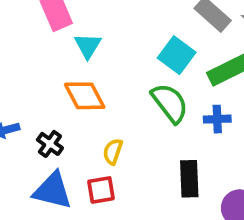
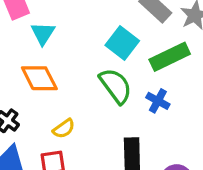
blue cross: (217, 119) -> (158, 101), turned 30
yellow semicircle: (113, 152) -> (64, 129), turned -145

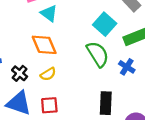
cyan triangle: (43, 33) -> (49, 13), turned -30
yellow semicircle: (64, 129) -> (48, 74), moved

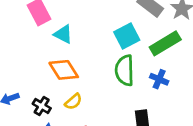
cyan square: (105, 24) -> (127, 36), turned 30
green semicircle: (98, 54) -> (125, 70), turned -140

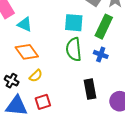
cyan square: (127, 36) -> (74, 23), turned 36
green rectangle: (165, 43) -> (104, 27), turned -30

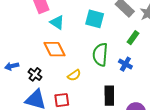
cyan square: (74, 23) -> (95, 19), moved
green rectangle: (104, 27) -> (133, 38), size x0.6
yellow semicircle: (36, 76) -> (74, 75), moved

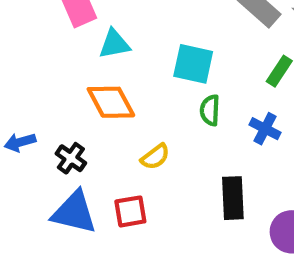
cyan square: (95, 19) -> (193, 64), moved
cyan triangle: (57, 22) -> (114, 44), turned -42
green semicircle: (100, 55) -> (210, 110), size x0.6

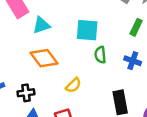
black cross: (71, 158) -> (26, 93), turned -35

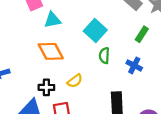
cyan square: (87, 30) -> (95, 30), turned 30
black cross: (26, 93) -> (46, 87), moved

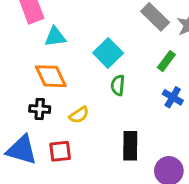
blue cross: (134, 65) -> (173, 97), moved
black cross: (46, 87) -> (40, 109), moved

